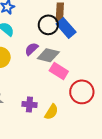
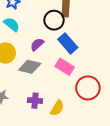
blue rectangle: (66, 28) -> (68, 43), moved
gray diamond: (48, 55) -> (30, 67), moved

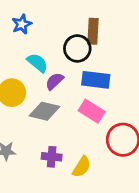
cyan semicircle: (12, 24) -> (37, 63), moved
blue rectangle: (68, 43) -> (96, 80), turned -42

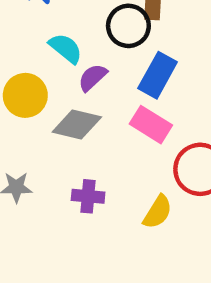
blue rectangle: (96, 80) -> (158, 75), turned -68
yellow semicircle: (82, 167) -> (158, 212), moved

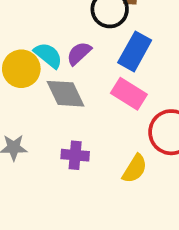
cyan semicircle: (66, 48) -> (48, 55), moved
gray diamond: (77, 125) -> (66, 94), turned 51

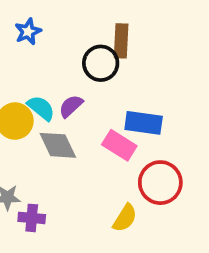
blue rectangle: (135, 51) -> (144, 123), moved, turned 69
purple cross: (75, 155) -> (32, 218), moved

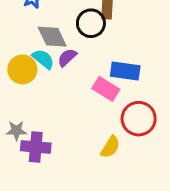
gray diamond: (58, 145) -> (52, 37), moved
purple cross: (32, 218) -> (36, 147), size x1.4

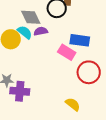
purple semicircle: (67, 58) -> (41, 31), turned 32
yellow semicircle: (110, 147) -> (73, 104), moved, turned -84

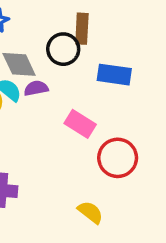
blue rectangle: (80, 40) -> (114, 75), moved

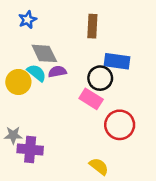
black circle: (63, 49) -> (100, 78), moved

